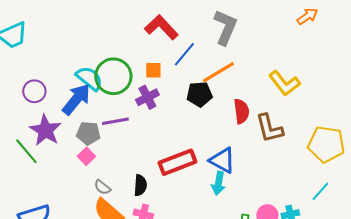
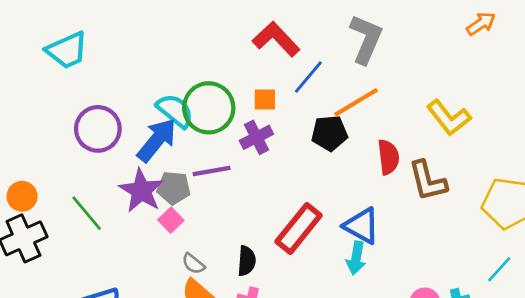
purple circle: (34, 91) -> (98, 129), size x1.4
purple star: (45, 130) -> (141, 191), moved
red rectangle: (177, 162) -> (299, 229), turned -30

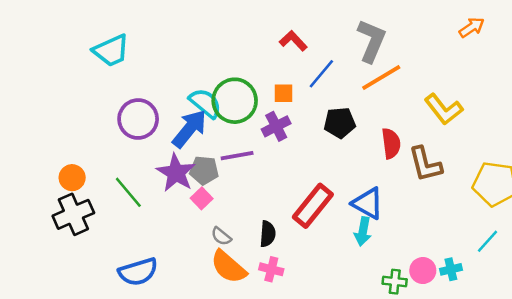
red L-shape: (276, 39) -> (293, 41), size x0.7
orange line: (356, 102) -> (381, 77), moved

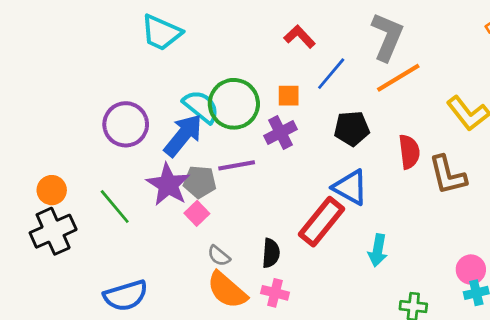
cyan trapezoid: (111, 51) -> (161, 33), moved, turned 48
blue triangle: (368, 203) -> (350, 187), moved
pink circle: (423, 271) -> (471, 270), moved

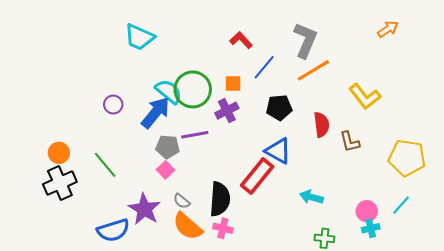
purple circle: (126, 124) -> (113, 105), size x0.6
brown L-shape: (448, 175) -> (350, 142), size x0.7
purple star: (168, 185) -> (144, 209), moved
cyan arrow: (378, 250) -> (311, 197), moved, turned 95
black semicircle: (271, 253) -> (220, 199), size x1.6

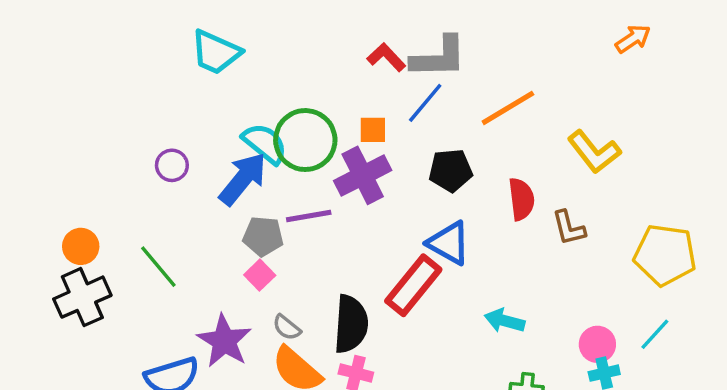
gray L-shape: (305, 40) -> (439, 57), moved, turned 66
purple cross: (227, 111) -> (363, 175), size x1.4

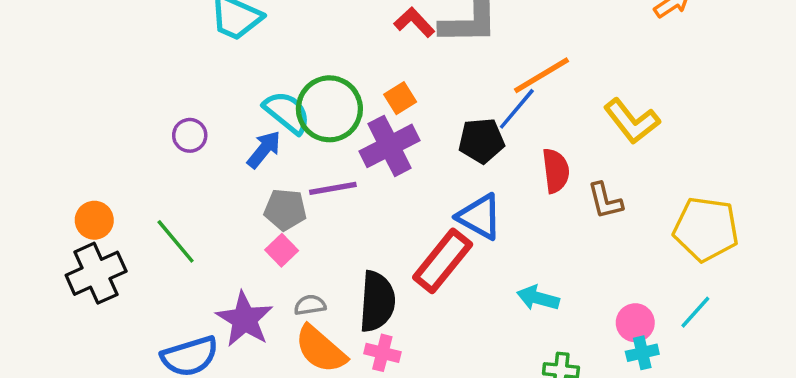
blue line: (425, 103) -> (517, 109), moved
orange square: (373, 130) -> (400, 98), turned -32
blue arrow: (243, 179) -> (264, 149), size x0.7
gray semicircle: (287, 327) -> (310, 305), turned 132

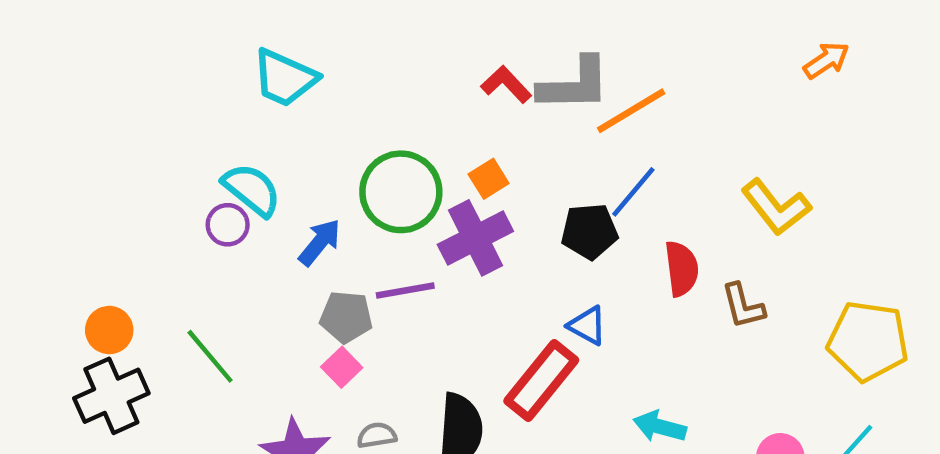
orange line: (542, 75) -> (631, 111), moved
cyan semicircle: (287, 112) -> (252, 190), moved
blue triangle: (480, 217) -> (587, 326), size x0.7

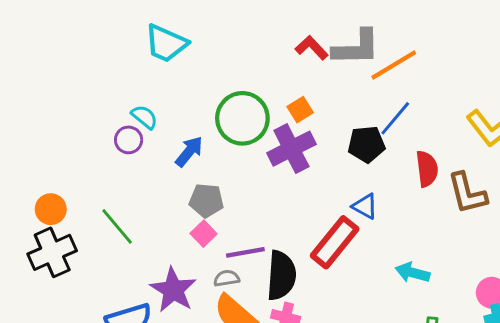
cyan semicircle: (252, 190) -> (144, 117), size x0.7
purple line: (405, 291) -> (245, 252), moved
brown L-shape: (743, 306) -> (467, 193), size x1.4

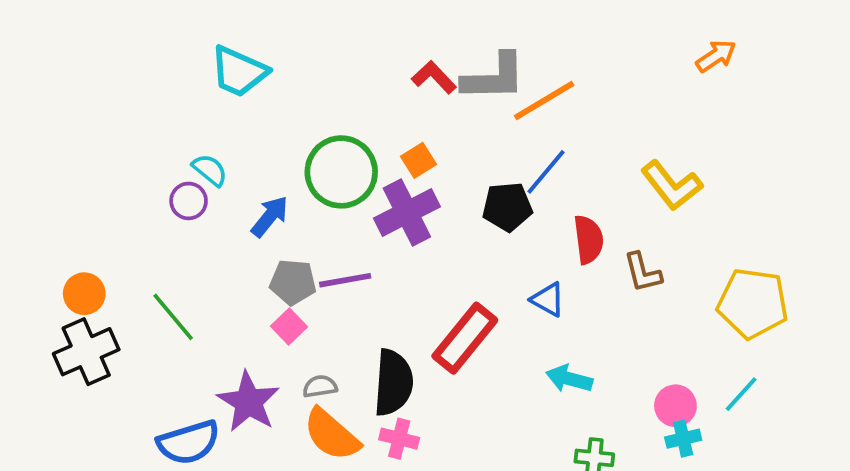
brown L-shape: (467, 193) -> (643, 272), size x0.7
blue triangle: (365, 206) -> (548, 299), moved
purple line: (245, 252) -> (345, 280), moved

